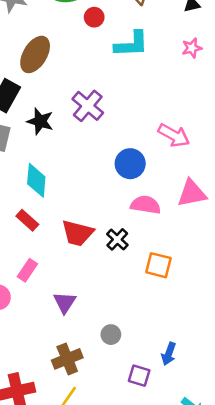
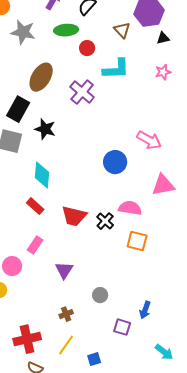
purple cross: (88, 106) -> (82, 92), moved
pink semicircle: (146, 205) -> (130, 208), moved
brown cross: (67, 359) -> (66, 314), size x0.6

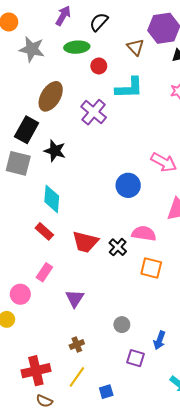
gray circle: (100, 295) -> (122, 325), moved

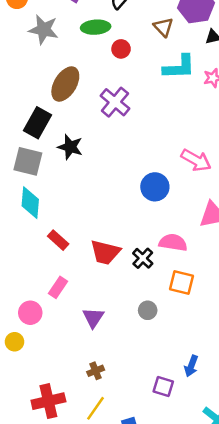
cyan L-shape: (129, 88) -> (179, 67), moved
cyan diamond: (52, 199) -> (30, 203), moved
gray circle: (122, 325) -> (148, 310), moved

